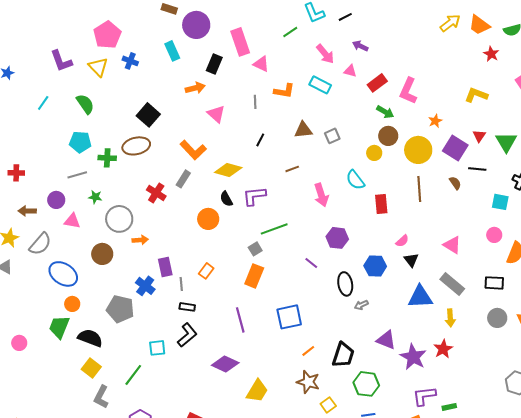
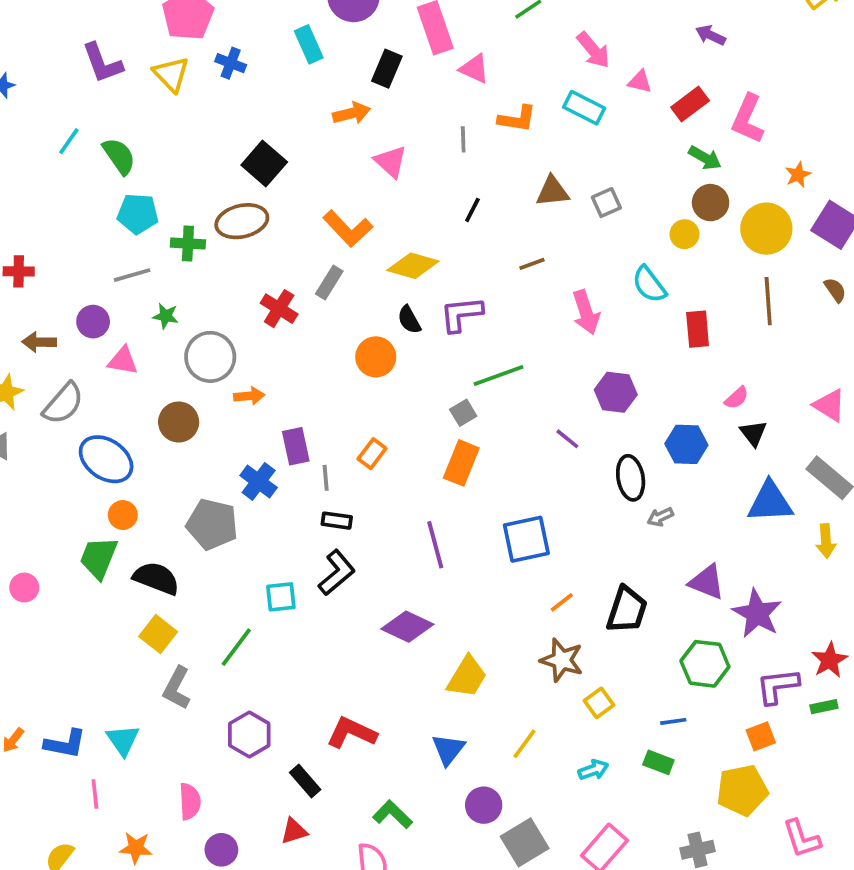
purple arrow: (360, 46) -> (711, 35), moved
green semicircle: (85, 104) -> (119, 156), moved
red star: (443, 349) -> (830, 660), moved
green hexagon: (366, 384) -> (705, 664), moved

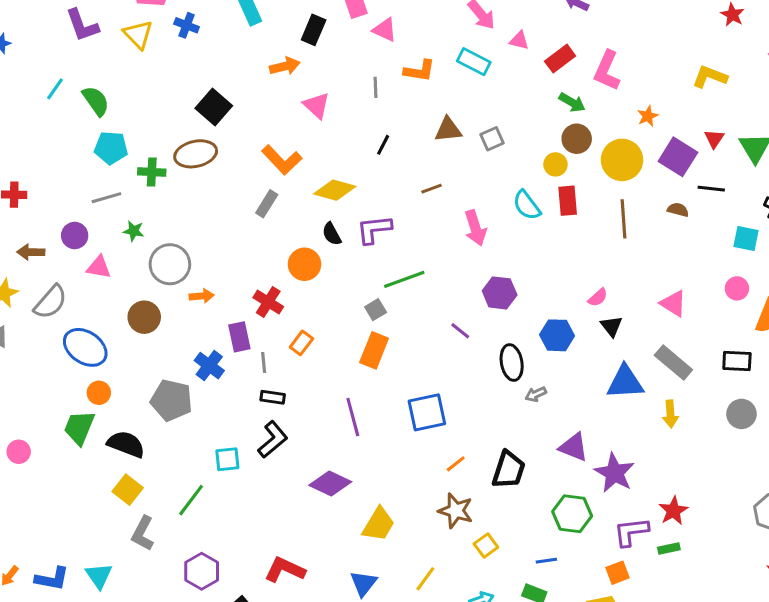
brown semicircle: (835, 290) -> (678, 210), turned -40
red cross: (279, 309) -> (268, 302), moved
red rectangle: (698, 329) -> (568, 201), moved

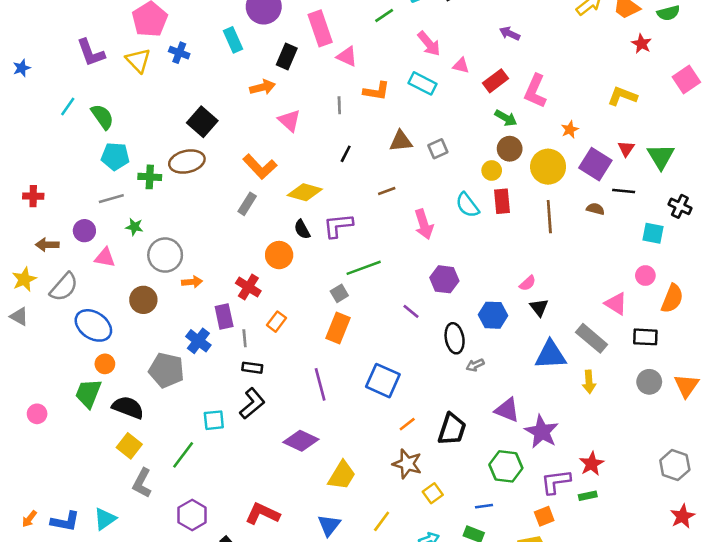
pink triangle: (673, 304) -> (616, 304), moved
blue square: (427, 412) -> (383, 381), turned 36
cyan triangle: (99, 576) -> (105, 519), turned 30

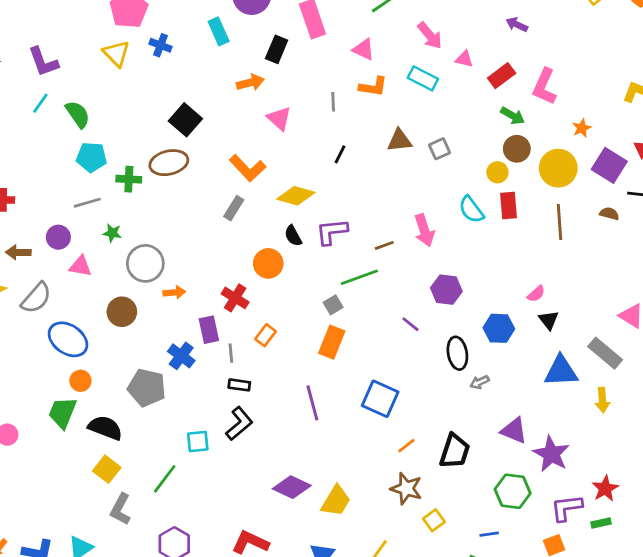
purple L-shape: (91, 53) -> (43, 62), moved
pink triangle: (347, 57) -> (364, 49), moved
brown line: (387, 191) -> (384, 245), moved
purple diamond: (301, 441) -> (292, 487), moved

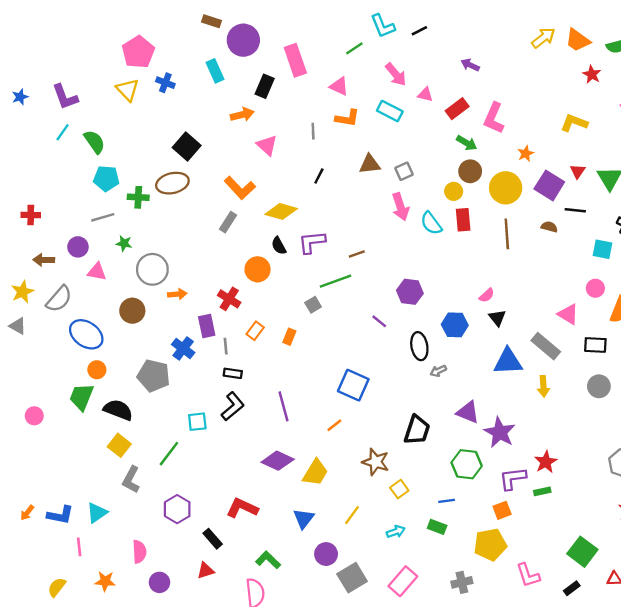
pink arrow: (424, 230) -> (400, 207), moved
orange rectangle: (332, 342) -> (289, 337), moved, size x0.6
purple line: (312, 403) -> (284, 406), moved
orange line: (406, 446) -> (334, 425), moved

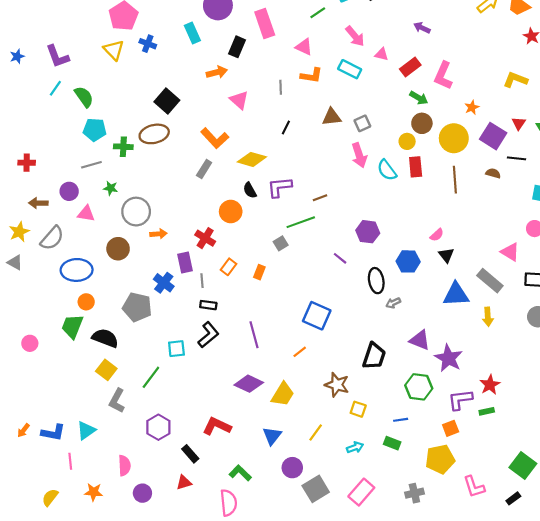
blue ellipse: (86, 334) -> (77, 270), turned -36
yellow square: (399, 489) -> (358, 409), turned -35

